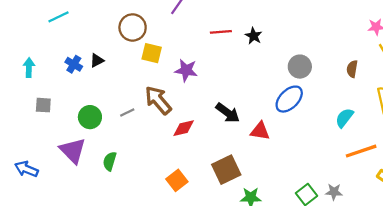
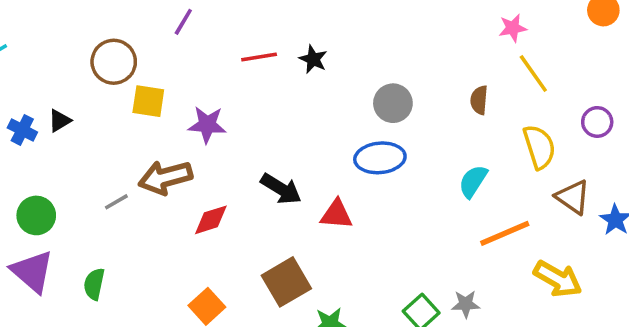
blue ellipse: (289, 99) -> (380, 158), turned 44
brown arrow: (158, 100) -> (165, 177), turned -60
green circle: (90, 117) -> (36, 215), moved

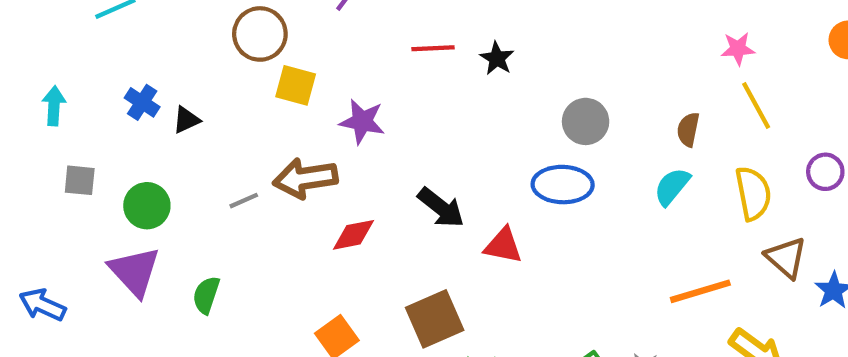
black triangle: (60, 121) -> (186, 120), moved
cyan semicircle: (473, 181) -> (672, 187), moved

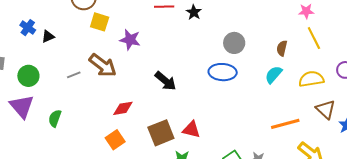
brown arrow: (305, 178) -> (103, 65), turned -136
yellow semicircle: (753, 193) -> (311, 79), turned -90
red diamond: (354, 235) -> (123, 108), moved
red triangle: (503, 246) -> (191, 130), moved

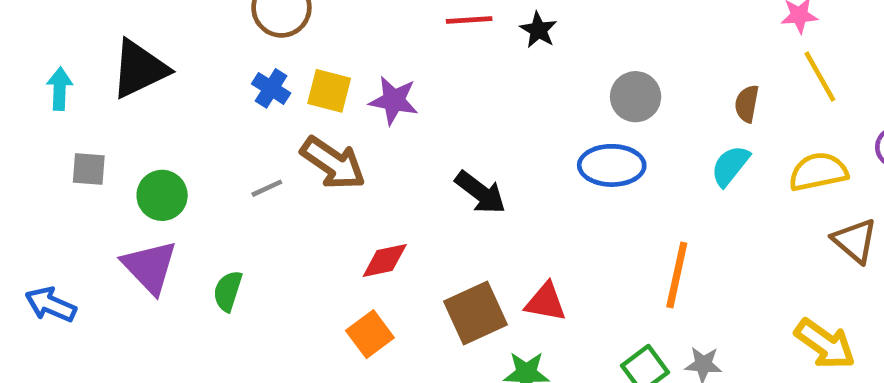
yellow square: (100, 22) -> (329, 91), moved
blue cross: (28, 28) -> (271, 88), moved
black triangle: (48, 36) -> (139, 69), moved, size x2.0
orange line: (285, 124) -> (677, 275), moved, turned -60

